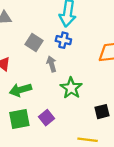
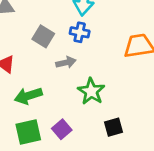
gray arrow: (52, 64) -> (66, 62), turned 96
black square: (102, 112) -> (113, 127), moved

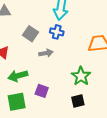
green star: (91, 91) -> (81, 76), moved
purple square: (62, 129) -> (42, 91), moved, turned -32

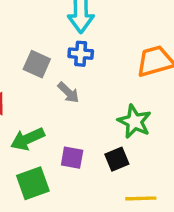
gray arrow: (46, 53) -> (68, 93), turned 64
black square: (78, 101) -> (117, 159), moved

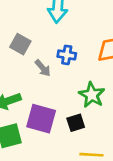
blue cross: (81, 54) -> (67, 55), moved
purple square: (72, 158) -> (41, 119), size x1.6

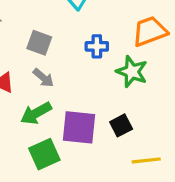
gray arrow: (43, 68) -> (43, 78), moved
green star: (92, 95) -> (132, 72), moved

